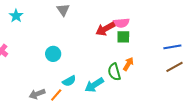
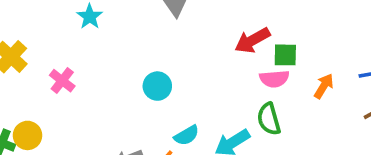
pink semicircle: (121, 23) -> (274, 79), moved
orange arrow: (128, 64) -> (324, 86), moved

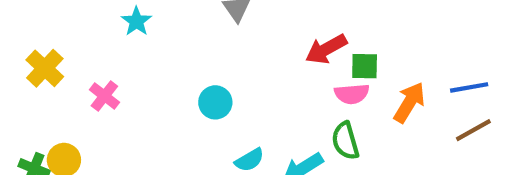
orange arrow: (324, 86) -> (409, 102), size x1.4

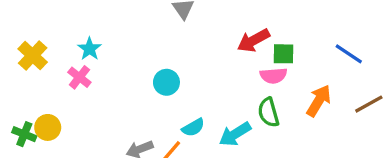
cyan star: (136, 21) -> (90, 49), moved
blue line: (469, 87) -> (349, 54), moved, turned 44
orange arrow: (409, 102) -> (319, 101), moved

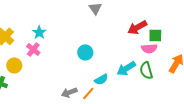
yellow circle: (48, 127) -> (14, 65), moved
cyan arrow: (235, 134) -> (126, 68), moved

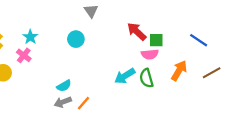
red arrow: (137, 27) -> (137, 31), turned 72
cyan circle: (85, 52) -> (76, 39), moved
cyan semicircle: (101, 79) -> (64, 86), moved

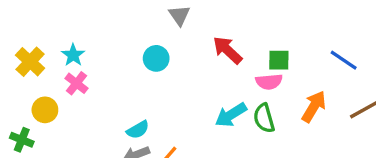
red arrow: (137, 31) -> (227, 50), moved
cyan star: (30, 37) -> (73, 55), moved

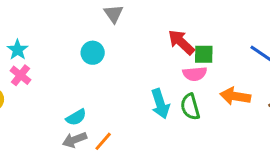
red arrow: (227, 50) -> (181, 42), moved
orange arrow: (314, 107) -> (235, 96), turned -112
cyan arrow: (231, 115) -> (160, 104), turned -76

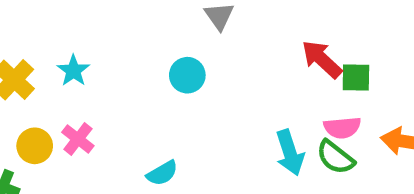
pink semicircle: (195, 74) -> (342, 128), moved
pink cross: (21, 75) -> (78, 139), moved
green semicircle: (190, 107) -> (335, 157), turned -36

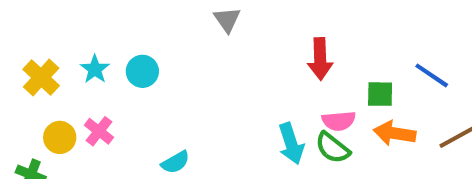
red arrow: (322, 59) -> (320, 59), turned -135
cyan circle: (187, 75) -> (142, 71), moved
green square: (356, 77) -> (380, 94), moved

